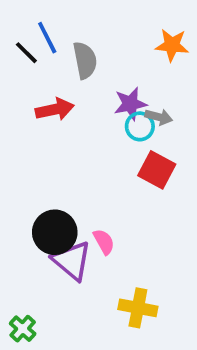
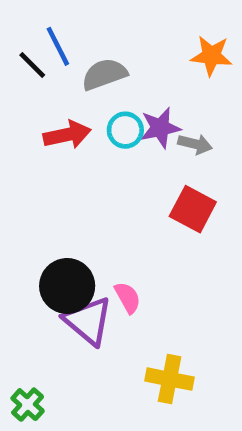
gray semicircle: (85, 60) -> (104, 74), turned -99
cyan circle: (140, 126) -> (125, 130), moved

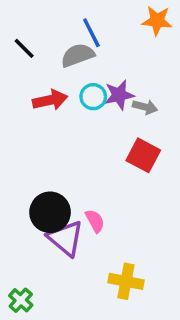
blue line: (58, 46) -> (91, 33), moved
orange star: (211, 56) -> (157, 21), moved

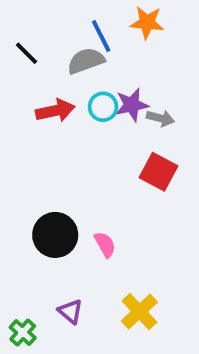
orange star: (157, 21) -> (147, 23), moved
purple triangle: (66, 238) -> (71, 311), moved, size x0.6
yellow cross: (126, 281) -> (139, 311), turned 36

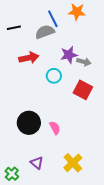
black line: (27, 53) -> (14, 28), turned -56
cyan circle: (103, 107) -> (54, 76), moved

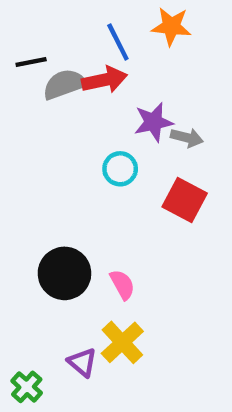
gray semicircle: (45, 32) -> (64, 84), moved
red arrow: (29, 58) -> (105, 80), moved
yellow cross: (73, 163) -> (122, 342), moved

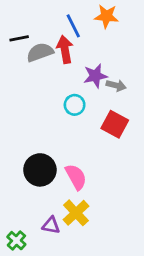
red arrow: (105, 80) -> (65, 49), turned -88
pink semicircle: (122, 285) -> (76, 177), size x1.4
purple triangle: (82, 362) -> (51, 225), turned -30

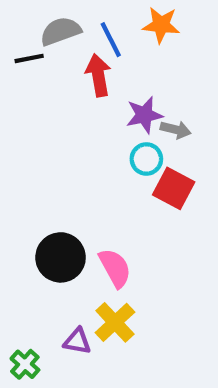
gray semicircle: (40, 52) -> (61, 31), moved
cyan circle: (75, 105) -> (146, 159), moved

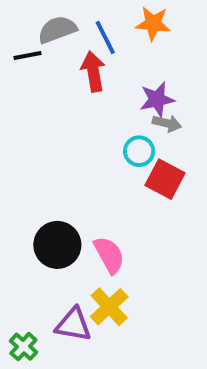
purple star: (144, 115) -> (157, 99), moved
purple triangle: (77, 341) -> (73, 325), size x1.4

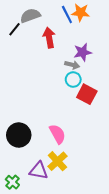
blue line: (105, 38) -> (67, 15), moved
black line: (27, 55) -> (15, 29), turned -40
gray arrow: (167, 123) -> (72, 65), moved
black circle: (57, 245) -> (19, 135), moved

